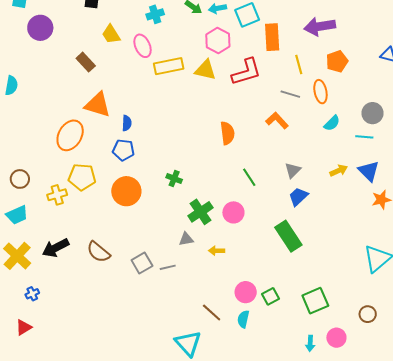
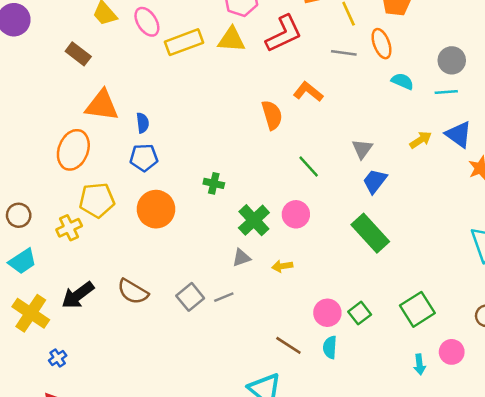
orange L-shape: (277, 120) -> (308, 92), moved
cyan semicircle: (332, 123) -> (402, 81), turned -102

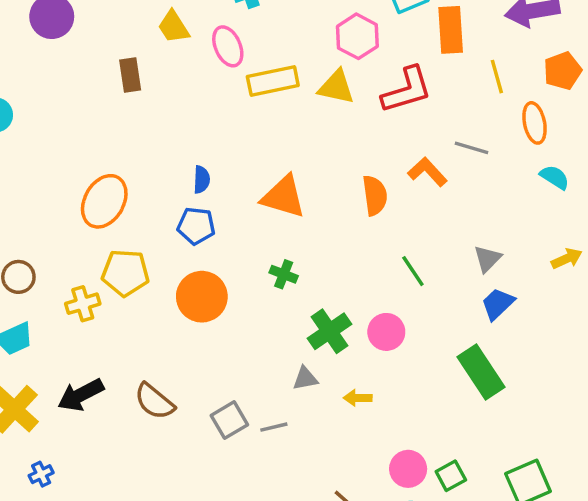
gray line: (344, 53) -> (471, 148), moved
brown rectangle: (78, 54) -> (130, 75), turned 35
orange triangle: (102, 105) -> (283, 197), moved

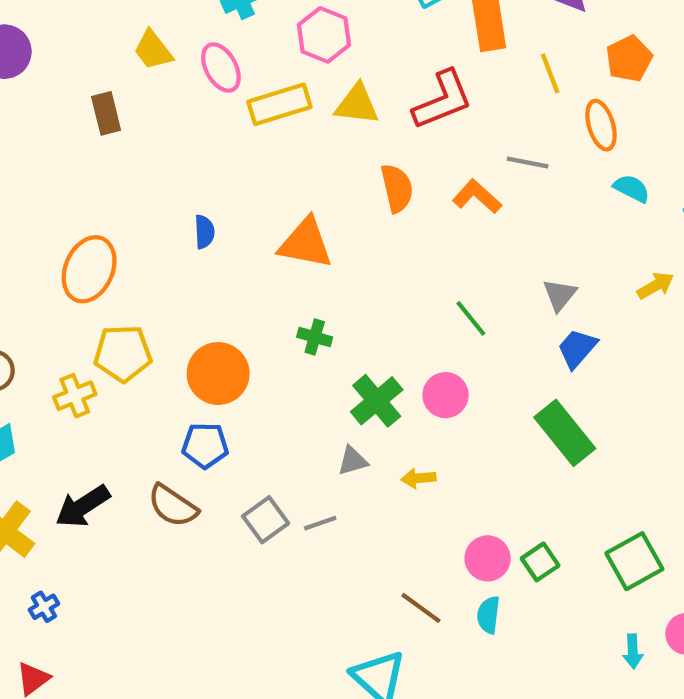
pink hexagon: (357, 36) -> (324, 35), moved
orange semicircle: (375, 195) -> (397, 188), moved
blue pentagon: (196, 226) -> (205, 445), moved

